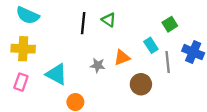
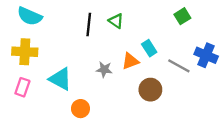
green square: (170, 24) -> (182, 16), moved
cyan rectangle: (151, 45) -> (149, 48), moved
gray line: (168, 62) -> (179, 66), turned -55

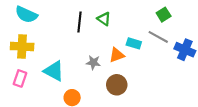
cyan rectangle: (149, 48) -> (134, 43), turned -40
gray line: (179, 66) -> (158, 37), moved
brown circle: (150, 90) -> (117, 85), moved

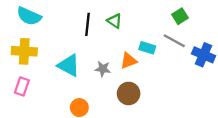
cyan triangle: (54, 71) -> (69, 65), moved

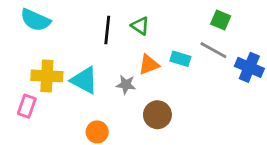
green square: (180, 16) -> (221, 20), turned -35
yellow cross: (24, 51) -> (47, 76), moved
orange triangle: (129, 61) -> (149, 64), moved

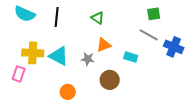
green square: (221, 20) -> (154, 14), turned -32
black line: (107, 30) -> (57, 17), moved
cyan rectangle: (180, 59) -> (131, 57), moved

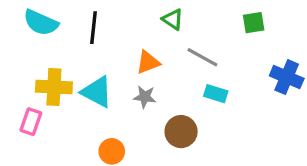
green triangle: (98, 18) -> (173, 19), moved
gray line: (149, 35) -> (202, 57), moved
orange triangle: (104, 45) -> (148, 62), moved

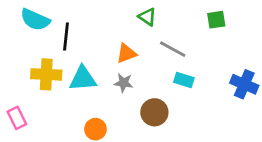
black line: (94, 28) -> (66, 36), moved
blue cross: (287, 77) -> (244, 84), moved
cyan triangle: (97, 92) -> (83, 79), turned -32
pink rectangle: (31, 122) -> (17, 118), moved, turned -45

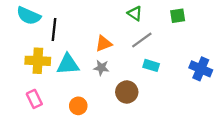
green triangle: (147, 17) -> (135, 13), moved
gray line: (173, 49) -> (142, 40), turned -65
pink rectangle: (17, 118) -> (34, 99), moved

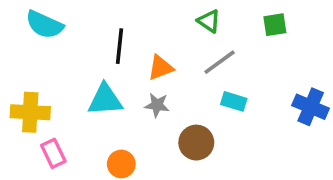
black line: (54, 30) -> (119, 46), moved
yellow cross: (38, 61) -> (30, 112), moved

